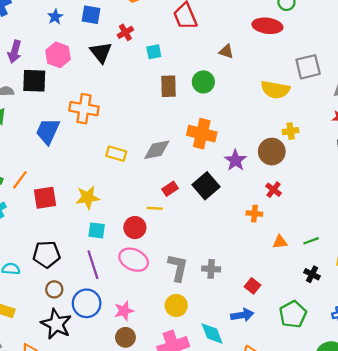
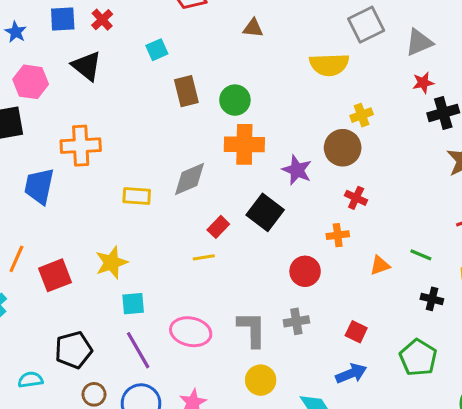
red cross: (125, 32) -> (102, 20), moved
green circle: (203, 82) -> (235, 100), moved
red circle: (135, 228) -> (305, 271), moved
green line: (311, 241) -> (421, 255), turned 56

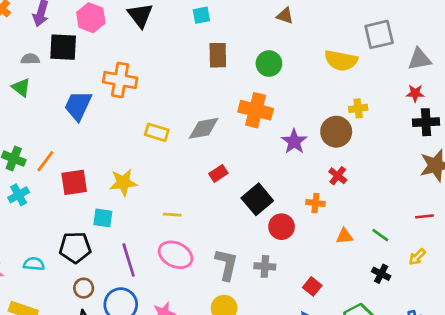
green circle: (235, 100) -> (269, 64), moved
black square: (265, 212) -> (257, 199), moved
yellow line: (204, 257) -> (172, 215), moved
cyan square: (133, 304) -> (103, 218), moved

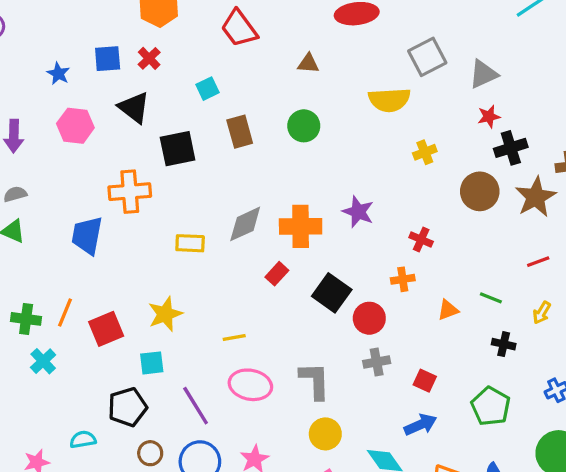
black square: (63, 47) -> (178, 149), moved
orange cross: (256, 110) -> (301, 226), moved
brown circle: (336, 132) -> (480, 191), moved
gray cross: (265, 266) -> (377, 362), moved

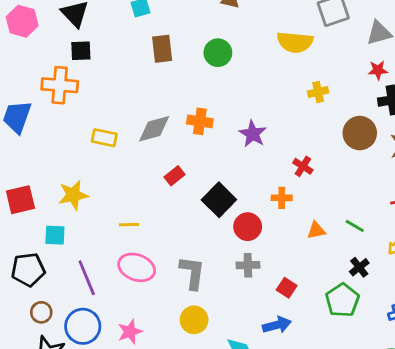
black square: (178, 149) -> (81, 51), moved, size x0.7
orange cross: (301, 226) -> (200, 121), moved, size x0.7
black cross: (504, 344) -> (359, 267), turned 30
green pentagon: (491, 406) -> (342, 300), moved

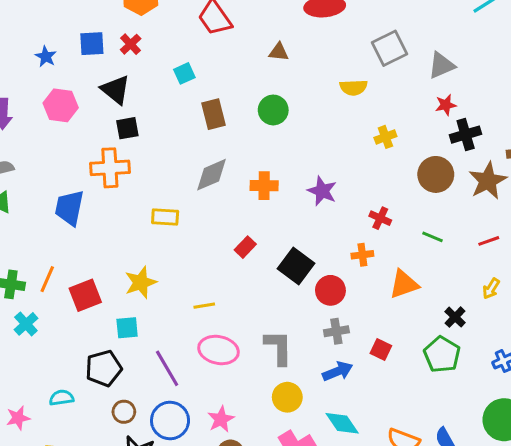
yellow semicircle: (295, 42) -> (353, 87), size x0.7
gray diamond: (154, 129) -> (211, 175), moved
green line: (355, 226) -> (432, 237), moved
orange triangle: (316, 230) -> (404, 284), size x1.5
blue arrow: (277, 325) -> (338, 371), moved

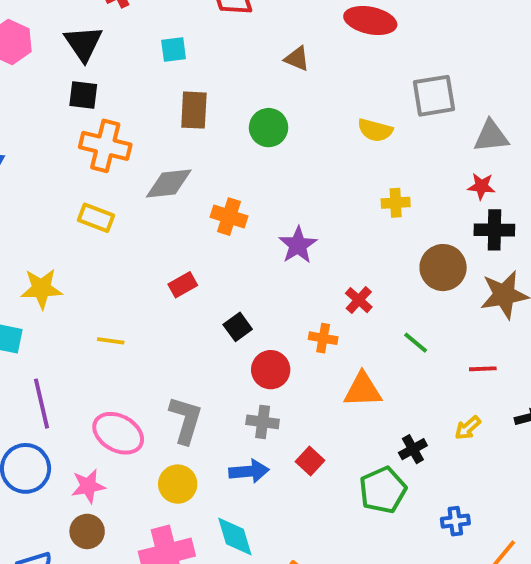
orange cross: (110, 168) -> (105, 146), moved
black square: (296, 266) -> (238, 327), size x0.6
pink ellipse: (219, 350) -> (118, 433), moved

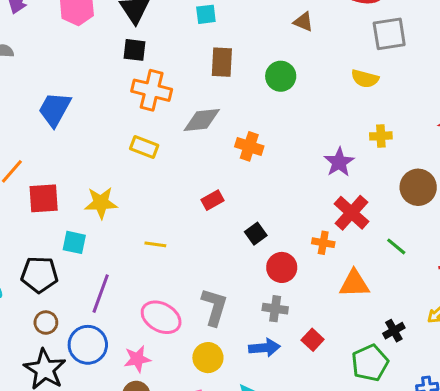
gray square: (434, 96) -> (389, 34), moved
purple star: (298, 245) -> (339, 162), moved
red cross: (359, 300) -> (351, 213), size x1.6
purple line: (42, 404) -> (101, 294), turned 33

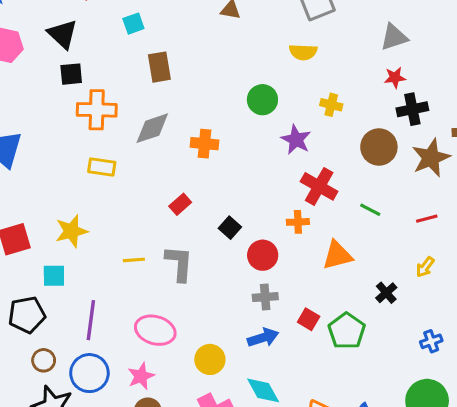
green circle: (281, 76) -> (262, 100), moved
yellow cross: (381, 136) -> (331, 105), turned 30
gray L-shape: (214, 307) -> (179, 263), moved
green pentagon: (370, 363) -> (347, 331), moved

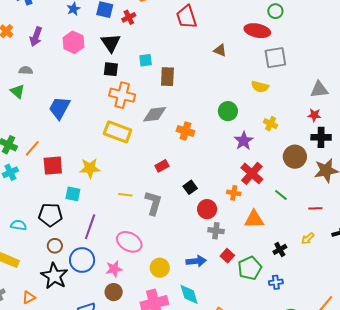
cyan square: (133, 24) -> (146, 60), moved
yellow rectangle: (102, 167) -> (118, 132), size x1.5
gray cross: (265, 297) -> (216, 231), moved
blue cross: (431, 341) -> (276, 282), moved

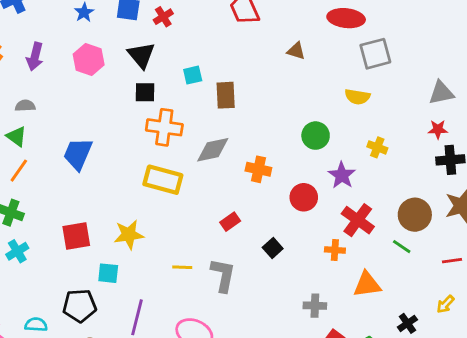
orange line: (32, 148) -> (19, 171), moved
brown circle: (295, 157) -> (415, 215), moved
red circle: (207, 209) -> (304, 197), moved

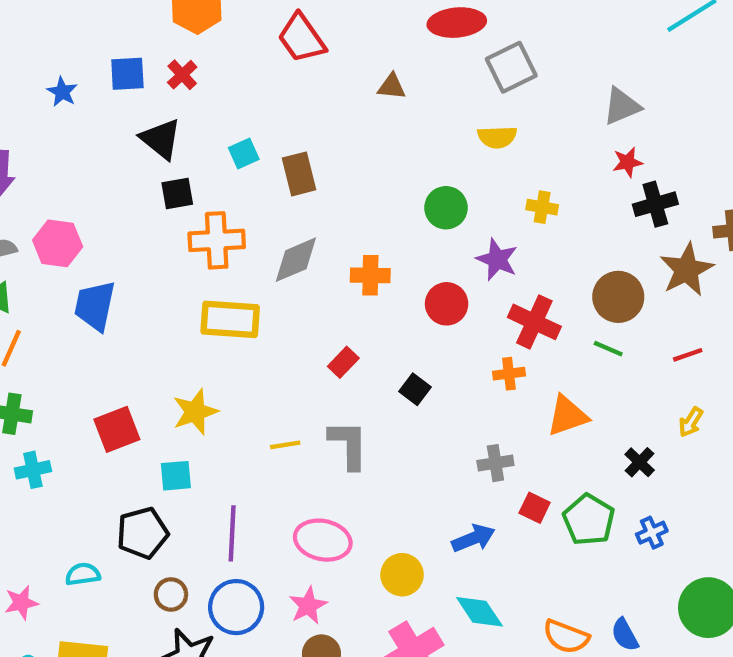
pink hexagon: (89, 59) -> (58, 243), moved
cyan cross: (17, 251) -> (33, 470), turned 30

